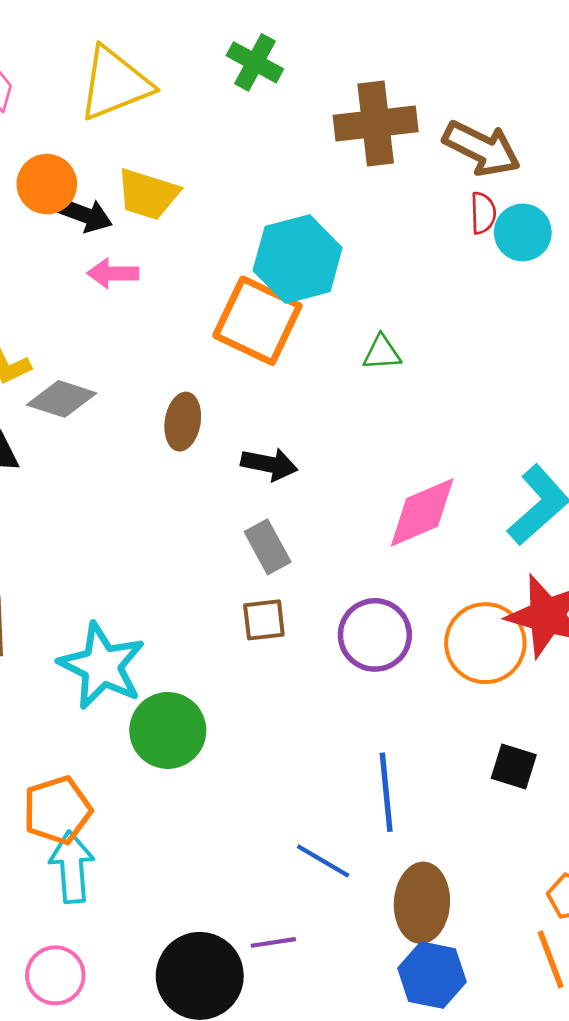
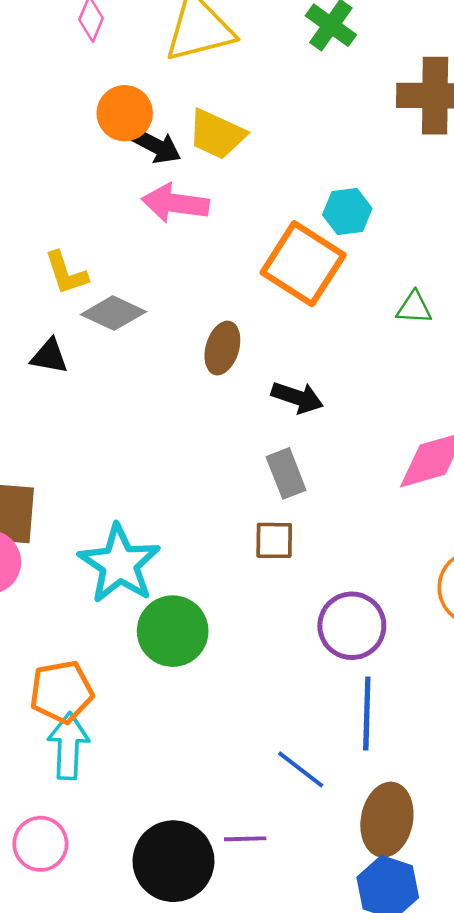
cyan hexagon: (298, 259) -> (347, 211), size x0.6
pink arrow: (113, 273) -> (175, 203), size x1.4
purple circle: (375, 635) -> (352, 626), moved

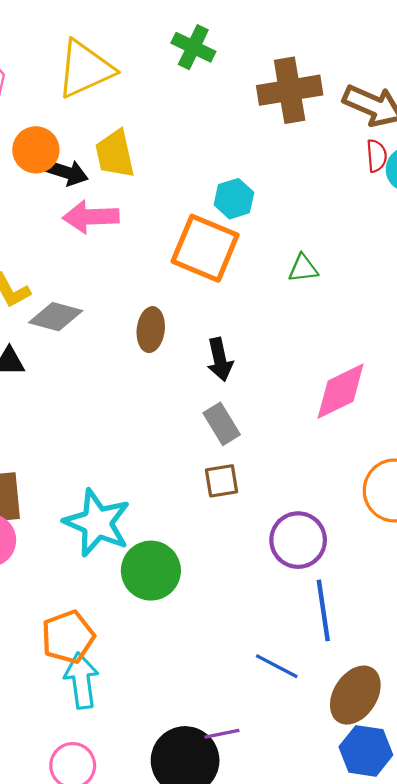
yellow trapezoid: (217, 134) -> (115, 154), turned 63
black arrow: (297, 397) -> (220, 359), turned 69
brown ellipse: (387, 820) -> (355, 695), turned 32
purple line: (245, 839) -> (222, 734), moved

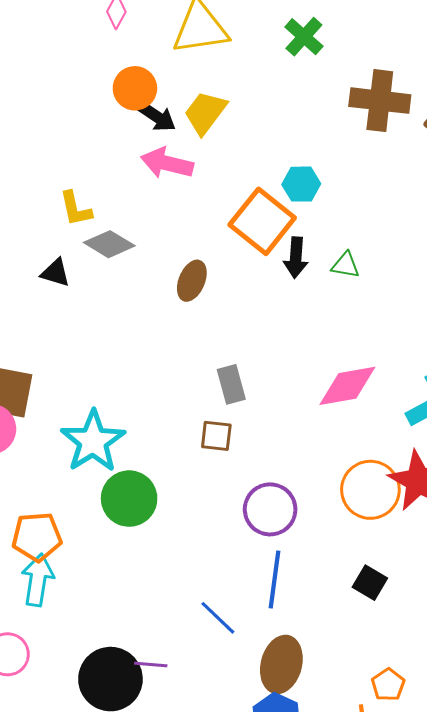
yellow trapezoid: (115, 154) -> (205, 113), turned 33
black arrow: (220, 359) -> (296, 258), moved
brown ellipse: (355, 695) -> (281, 664), turned -34

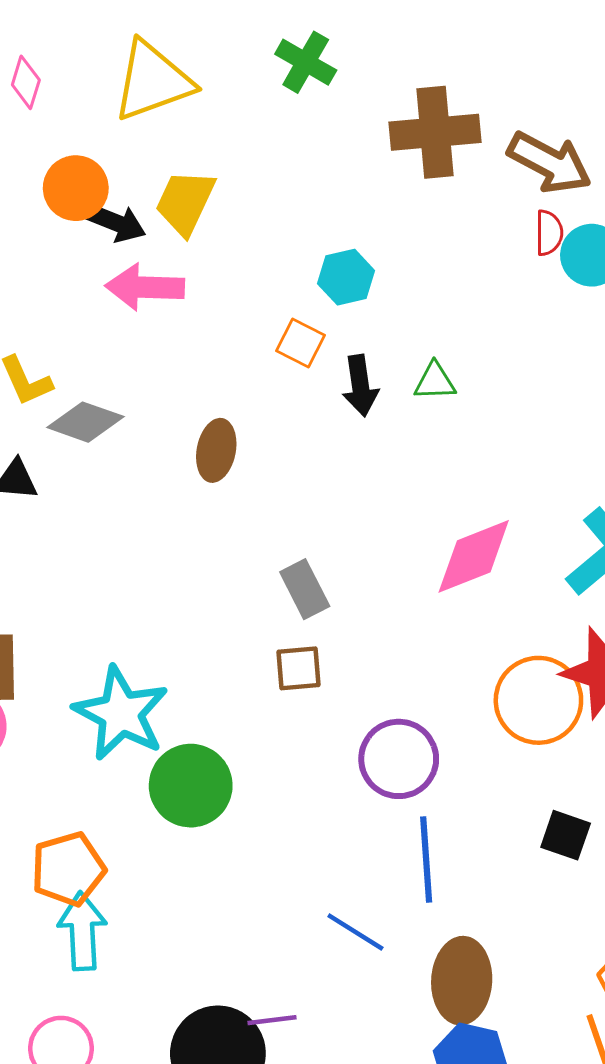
orange square: (262, 221) -> (301, 343), size x0.5

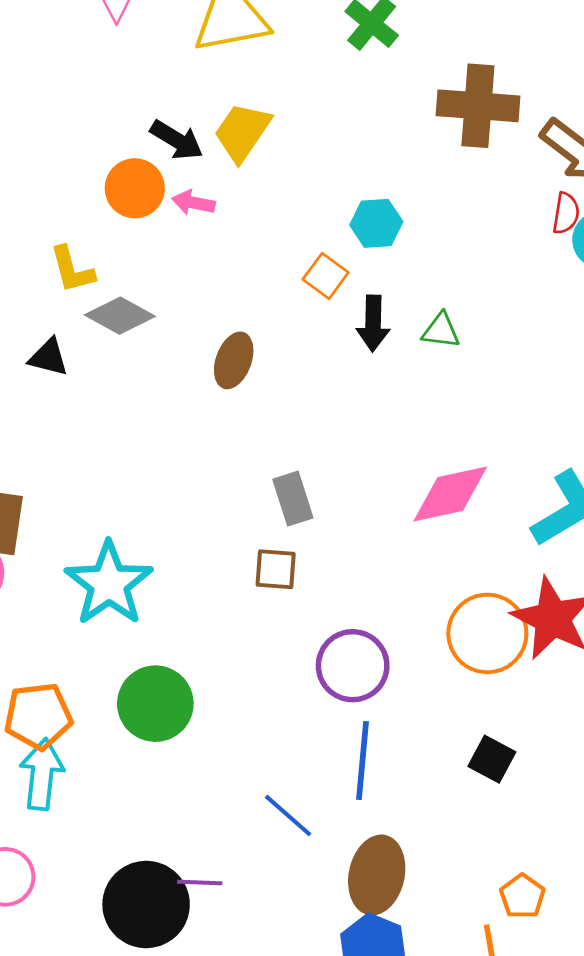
orange circle: (76, 188) -> (135, 188), moved
pink arrow: (145, 287) -> (193, 203), size x0.6
green circle: (191, 786) -> (155, 704), moved

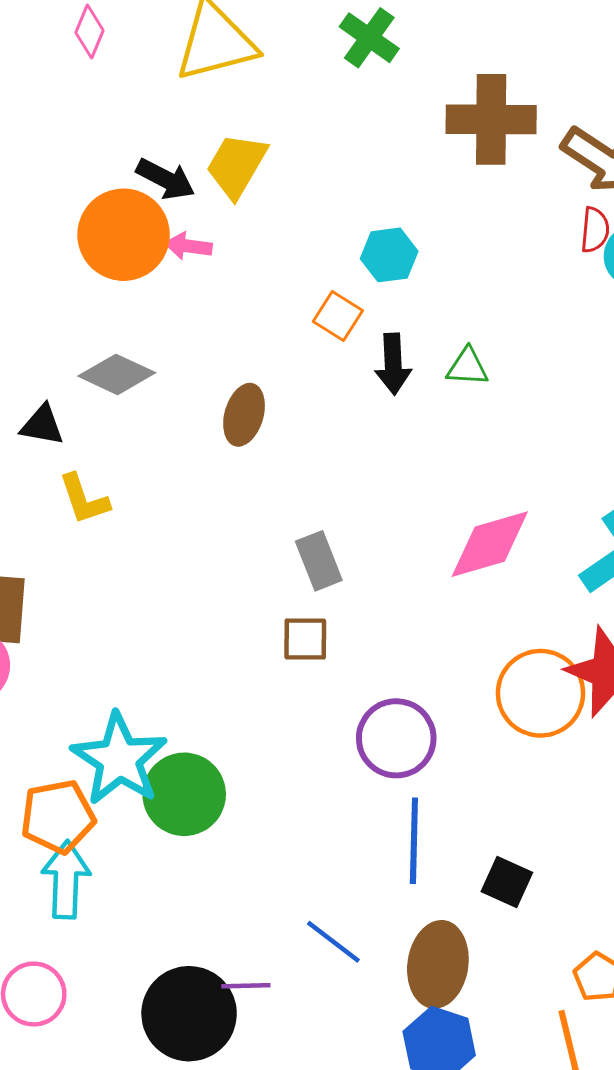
orange circle: (135, 188) -> (124, 235), size x1.4
yellow L-shape: (72, 270) -> (84, 499), moved
cyan star: (109, 584) -> (119, 759), moved
black square: (492, 759) -> (507, 882), moved
blue line: (288, 815) -> (333, 942), moved

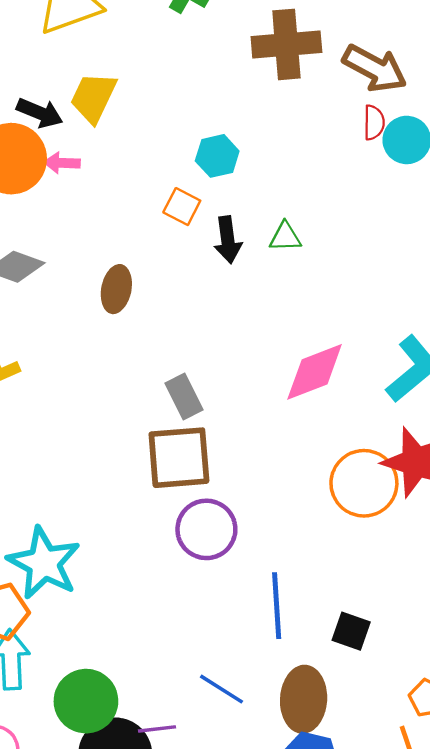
brown square: (305, 639) -> (179, 458), size x1.8
purple circle: (396, 738) -> (206, 529), moved
green circle: (184, 794) -> (86, 701), moved

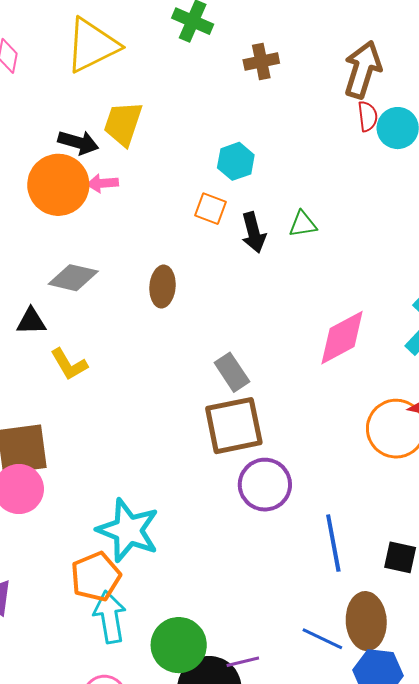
brown cross: (286, 44) -> (261, 61), moved, size x0.6
brown arrow: (375, 68) -> (363, 70), turned -94
blue line: (222, 689) -> (322, 639), moved

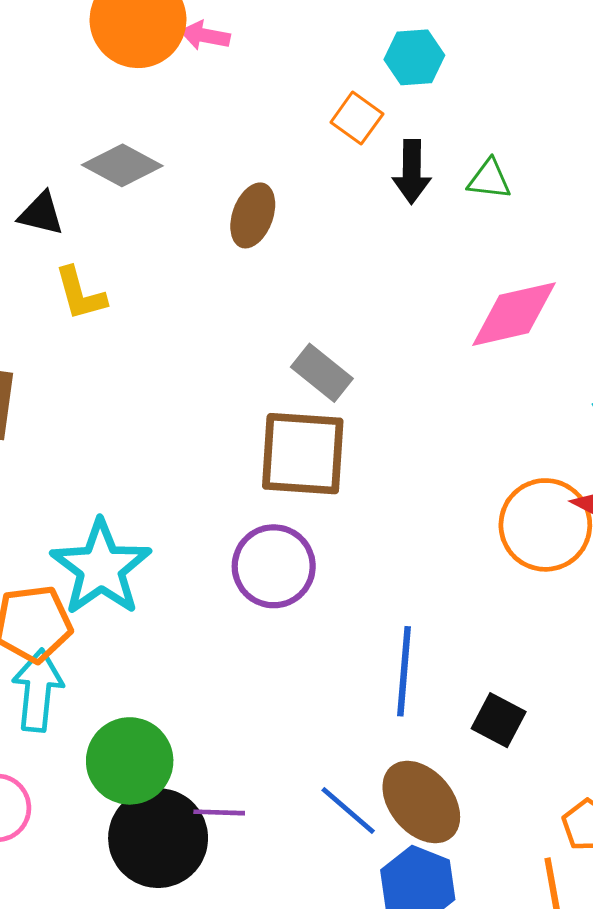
pink diamond: (342, 338) -> (514, 314), moved
gray rectangle: (232, 372) -> (322, 373), turned -33
purple circle: (265, 485) -> (274, 566), moved
brown ellipse: (366, 621) -> (421, 802), turned -52

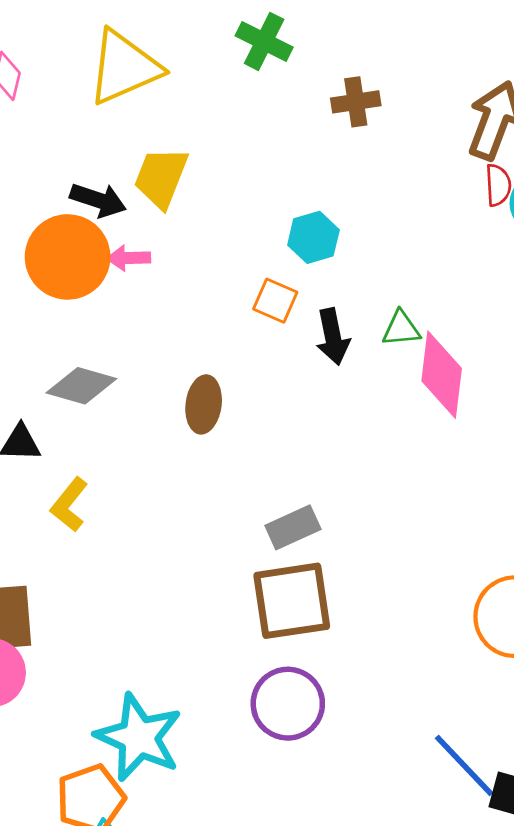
yellow L-shape: (80, 294) -> (69, 505), turned 66
pink diamond: (514, 314) -> (442, 375), moved, turned -58
gray rectangle: (322, 373) -> (293, 527), turned -51
blue line: (404, 671) -> (464, 766), moved, turned -36

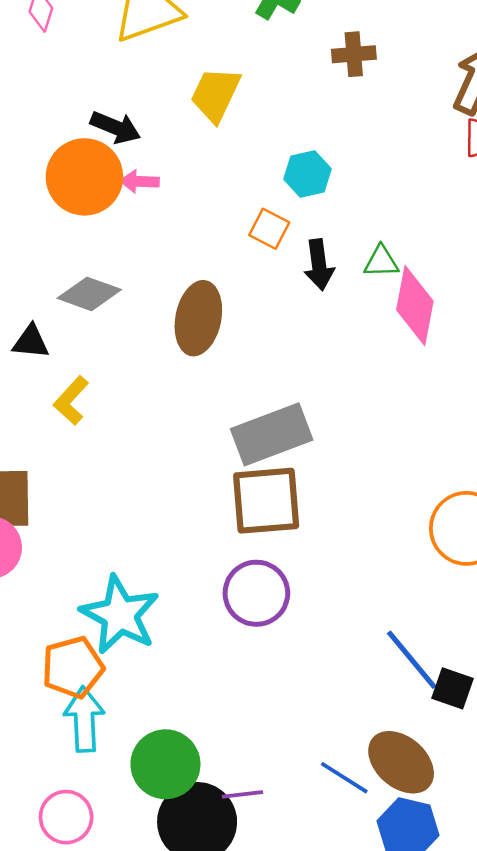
yellow trapezoid: (161, 177) -> (215, 94), moved
brown ellipse: (204, 404) -> (198, 318), size x1.4
gray rectangle: (293, 527) -> (272, 434), size x1.6

